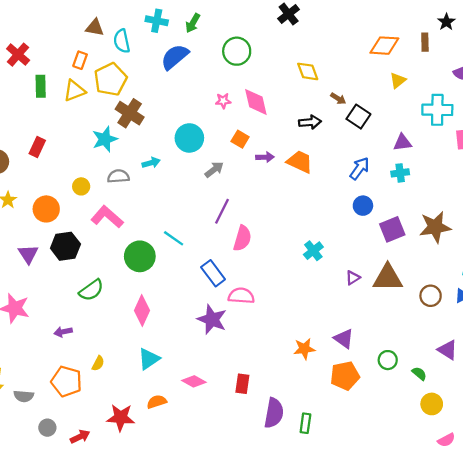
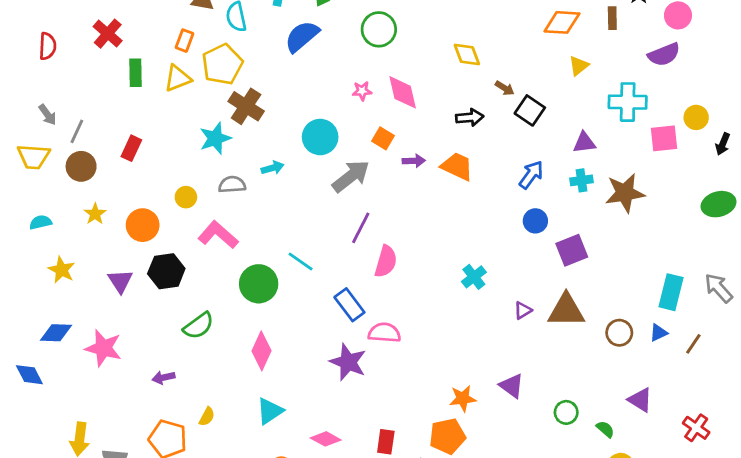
gray arrow: (214, 170) -> (351, 176), size x1.6
brown star: (435, 227) -> (625, 193), moved
orange pentagon: (345, 376) -> (447, 436), moved

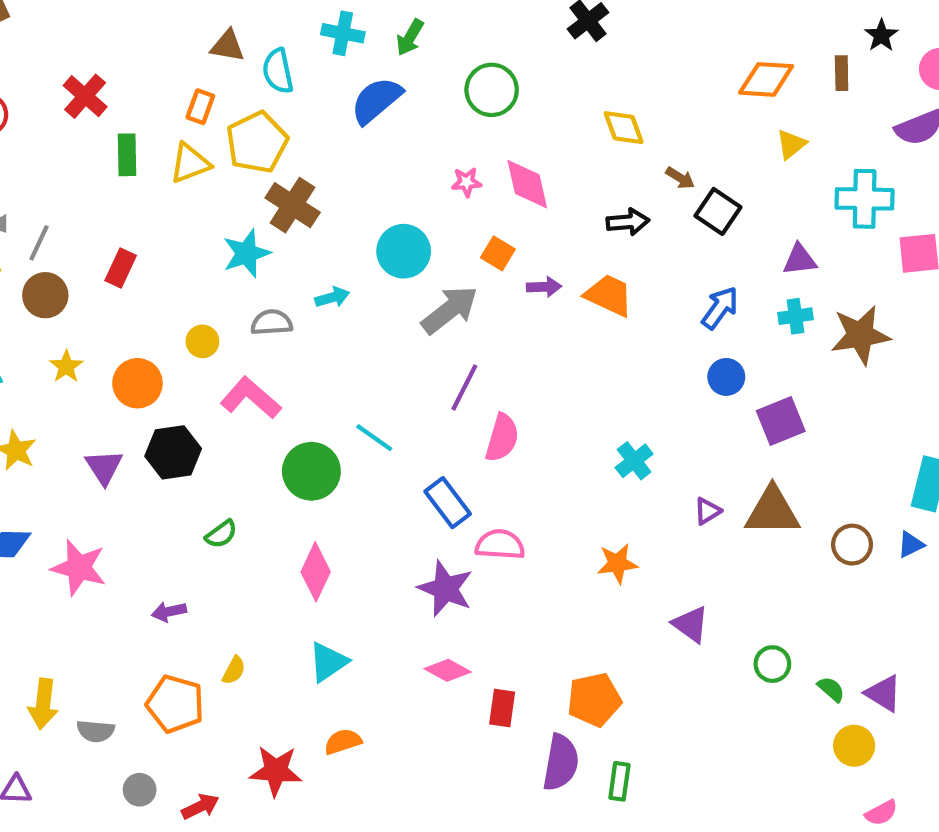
green semicircle: (199, 326) -> (221, 534), size x0.7
orange star: (463, 398) -> (617, 563), moved
purple triangle: (640, 400) -> (883, 693), moved
pink diamond: (326, 439) -> (448, 670), moved

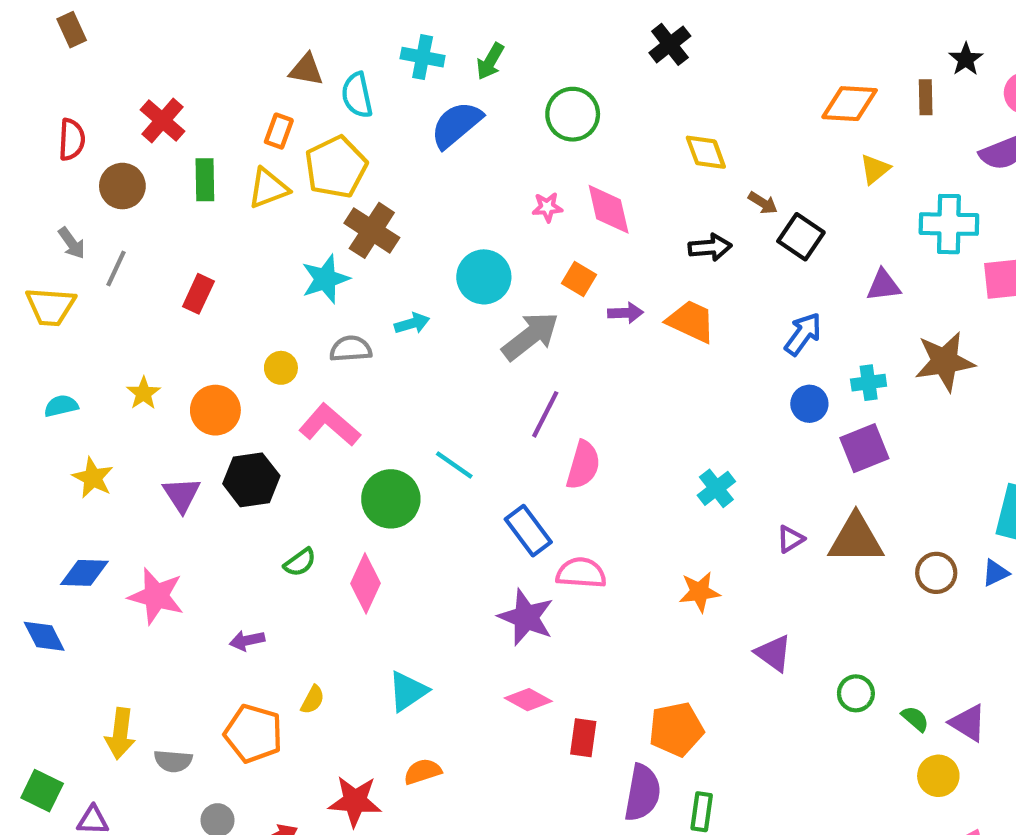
brown circle: (45, 295) -> (122, 186), moved
cyan cross: (795, 316) -> (869, 383), moved
pink diamond: (316, 572) -> (365, 583), moved

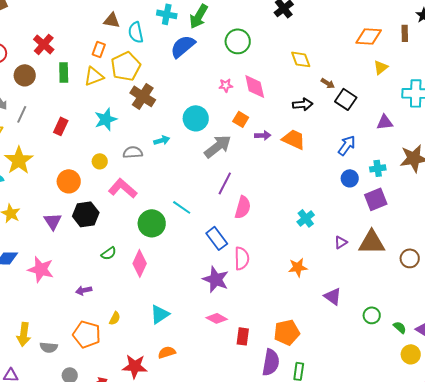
green arrow: (490, 61) -> (199, 16), size x1.4
cyan star: (325, 279) -> (106, 119), moved
yellow star: (144, 393) -> (19, 160), moved, size x1.8
pink semicircle: (581, 573) -> (242, 258), turned 85

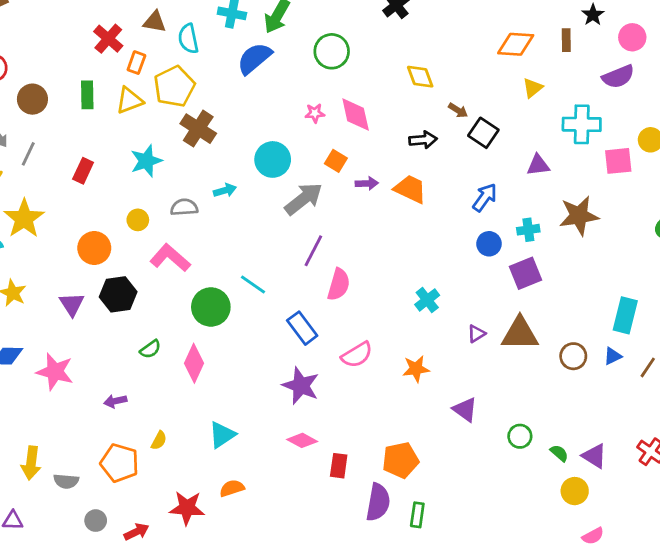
red cross: (44, 44) -> (108, 39), moved
pink semicircle: (242, 258) -> (357, 355), moved, turned 60

